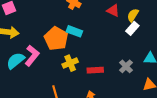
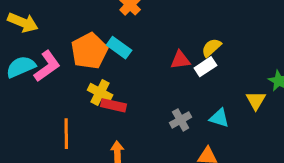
red triangle: (113, 10) -> (180, 60), moved, turned -48
yellow cross: (70, 63) -> (100, 93), turned 35
red rectangle: (95, 70) -> (113, 105), moved

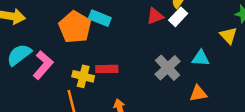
pink L-shape: (47, 66) -> (43, 65), moved
yellow cross: (100, 93) -> (83, 76), moved
gray cross: (181, 120) -> (168, 68), size x1.4

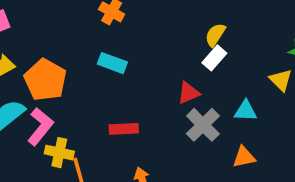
red triangle: (155, 16) -> (189, 93), moved
orange pentagon: (75, 27) -> (45, 80), moved
yellow cross: (83, 76) -> (59, 153), moved

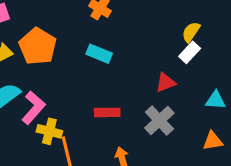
orange pentagon: (45, 80) -> (38, 46), moved
gray cross: (203, 125) -> (159, 120), moved

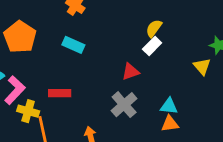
cyan triangle: (215, 100) -> (169, 106), moved
red rectangle: (107, 112) -> (60, 93), moved

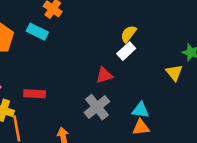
cyan rectangle: (73, 45) -> (37, 32), moved

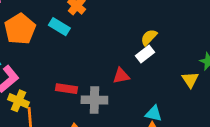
red rectangle: (35, 94) -> (66, 89), moved
gray cross: (97, 107) -> (94, 100), moved, turned 35

